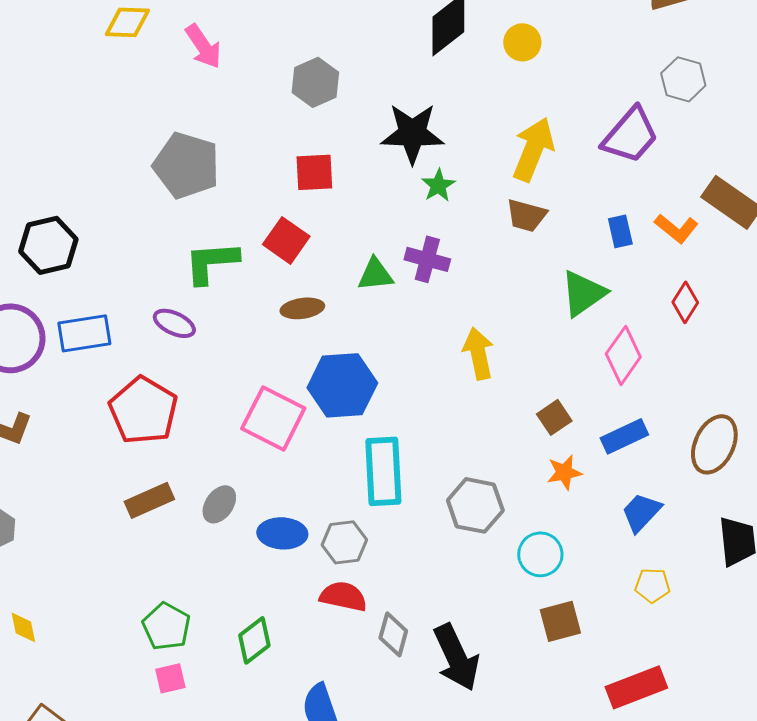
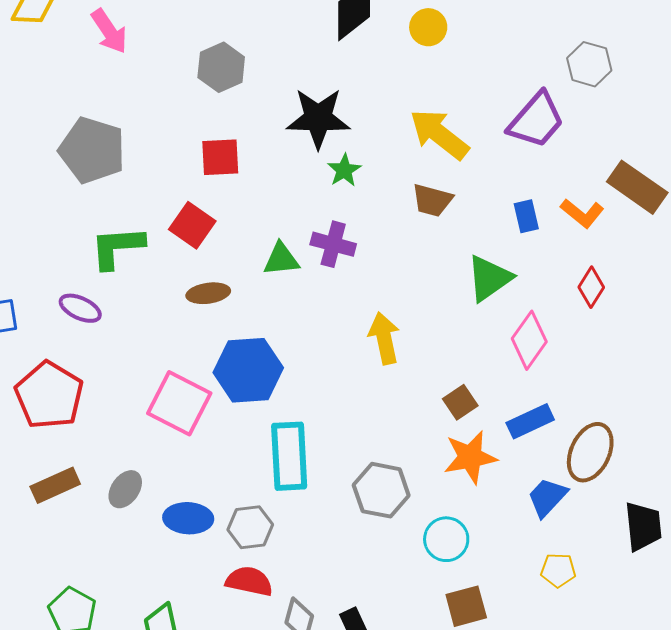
yellow arrow: (533, 149) -> (439, 134), turned -74
brown ellipse: (714, 444) -> (590, 452), moved
orange star: (564, 472) -> (470, 457), size x1.5

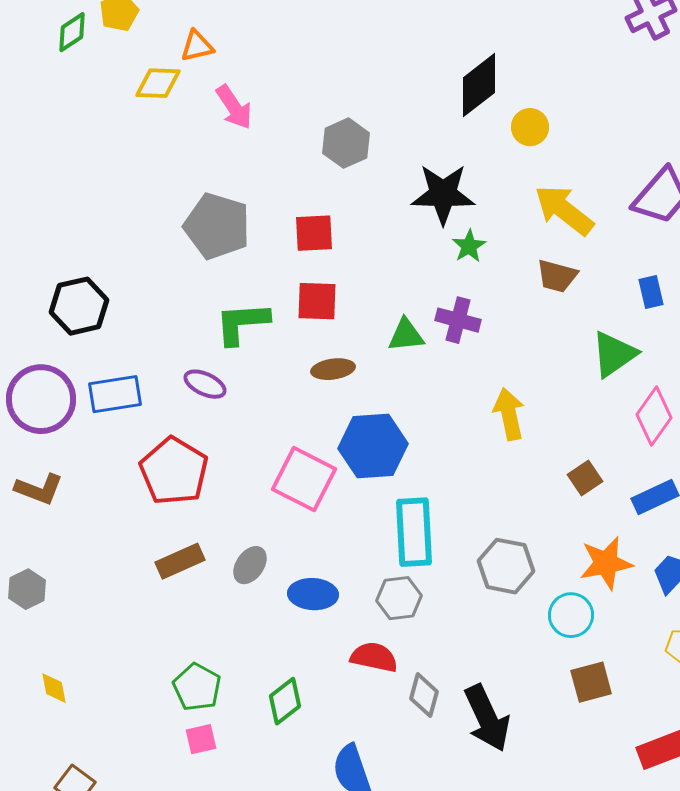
yellow circle: (428, 27) -> (530, 127), moved
red square: (220, 157) -> (314, 233), moved
red square: (192, 225) -> (317, 301), turned -33
orange star: (470, 457) -> (606, 563), moved
gray hexagon: (250, 527) -> (399, 598), moved

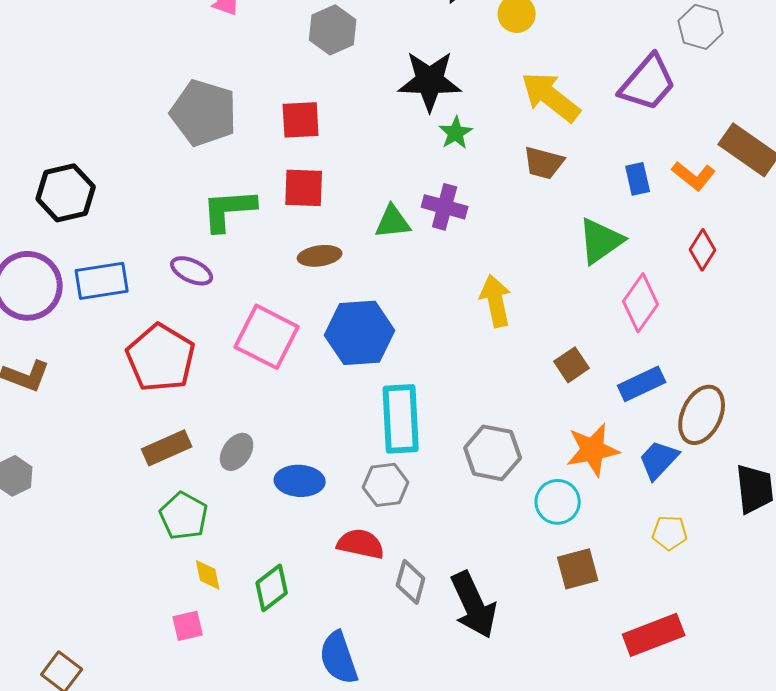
pink square: (304, 479) -> (267, 337), moved
green pentagon: (197, 687) -> (184, 516), moved
yellow diamond: (54, 688) -> (208, 575), moved

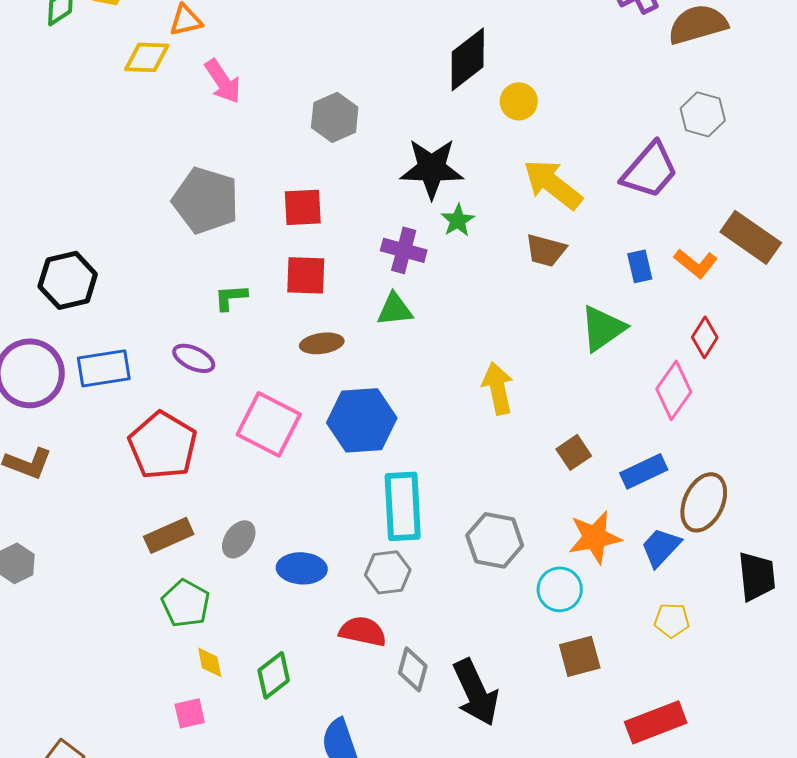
purple cross: (445, 207) -> (404, 250), moved
green L-shape: (229, 210) -> (231, 297), size x0.6
pink diamond: (641, 303) -> (674, 390), moved

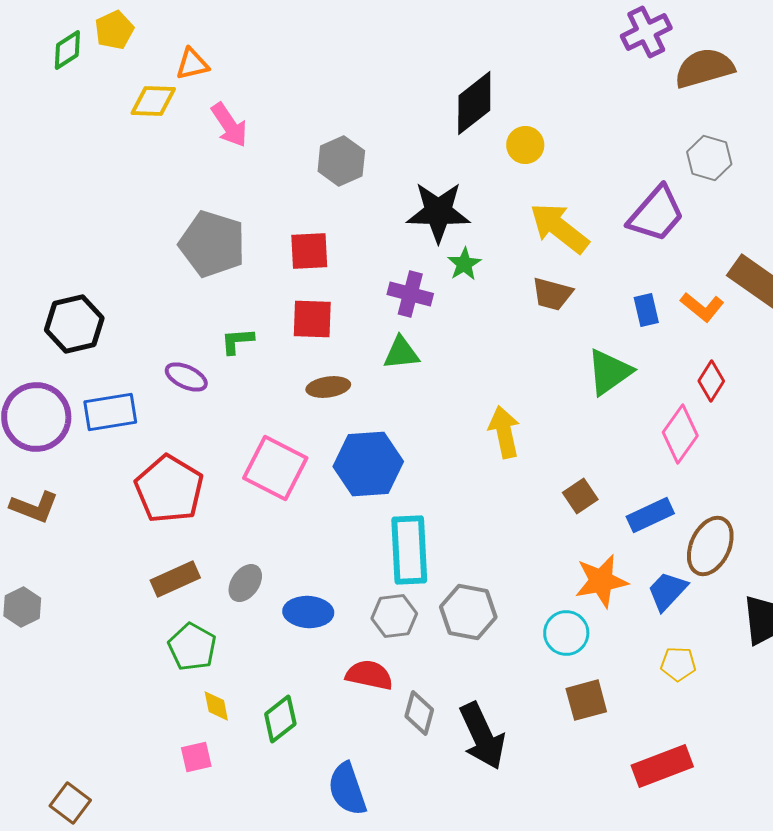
purple ellipse: (194, 358) -> (186, 377), moved
gray hexagon: (495, 540) -> (468, 612), moved

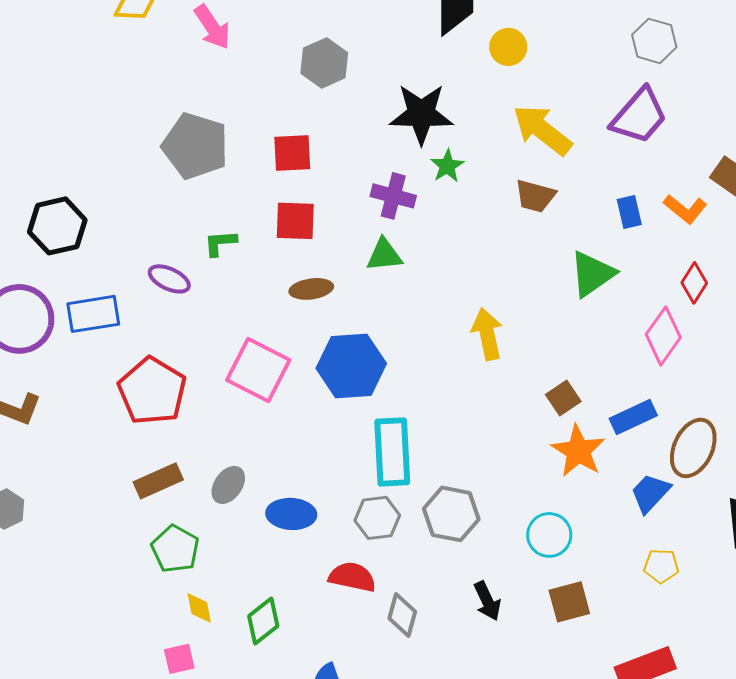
gray hexagon: (709, 158) -> (654, 41), moved
orange star: (601, 581) -> (578, 451), moved, turned -30
black arrow: (482, 736) -> (487, 601), moved, size x0.6

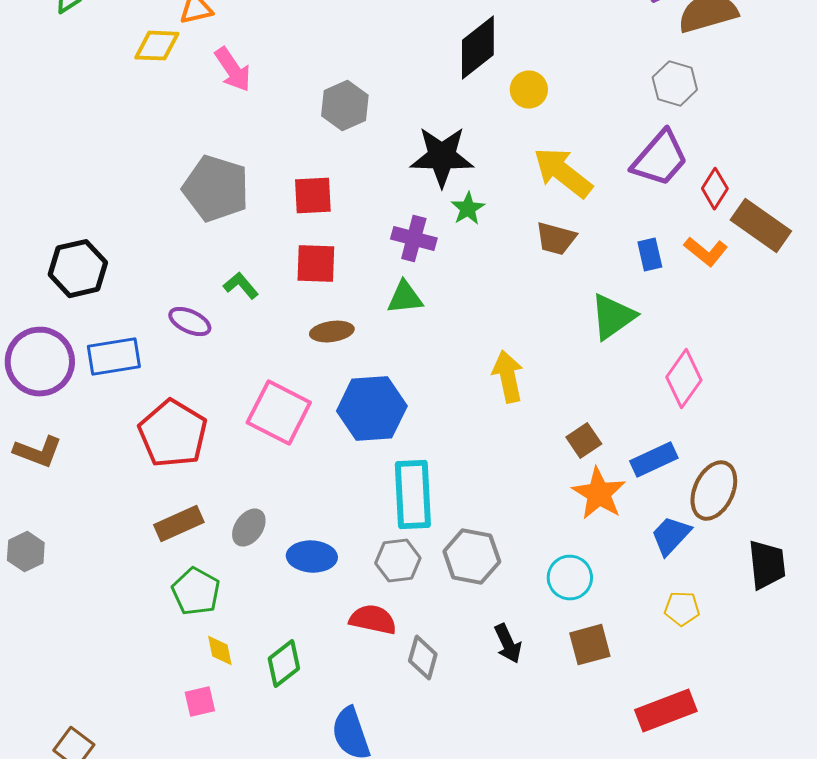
green L-shape: (220, 243) -> (241, 286), turned 54
red diamond: (694, 283) -> (715, 189), moved

